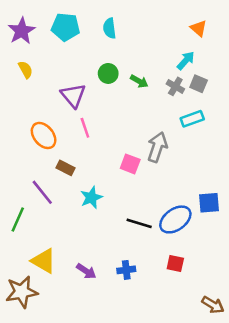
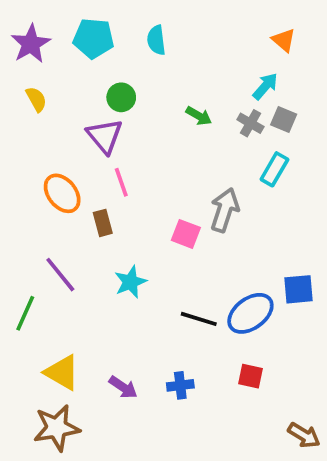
green circle: (108, 73) -> (121, 97), moved
cyan rectangle: (192, 119) -> (274, 169), turned -40
brown rectangle: (66, 168) -> (103, 223), moved, turned 48
brown star: (22, 292) -> (57, 428), moved

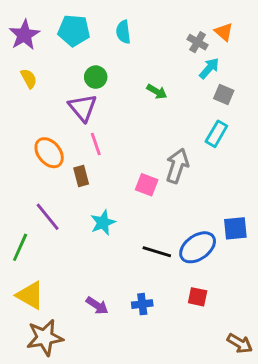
gray cross: (250, 123) -> (198, 42), moved
yellow triangle: (62, 372) -> (30, 295), moved

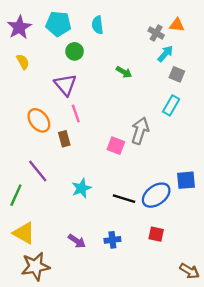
orange triangle: (224, 32) -> (177, 25), turned -35
green circle: (96, 77) -> (75, 51), moved
cyan star: (103, 223) -> (81, 188), moved

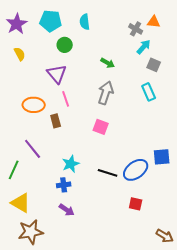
cyan rectangle: (171, 105) -> (149, 92), turned -54
orange ellipse: (39, 120) -> (34, 105), turned -50
gray arrow: (140, 131) -> (106, 93), moved
blue cross: (112, 240) -> (64, 185), moved

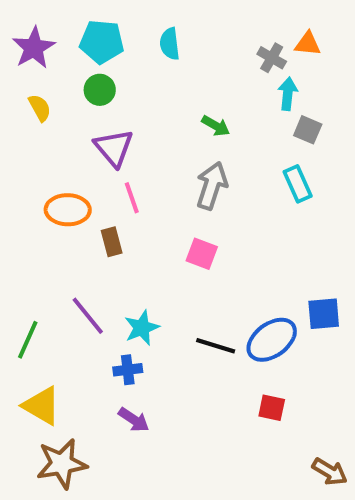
green circle: (65, 45) -> (100, 90), moved
cyan arrow: (144, 47) -> (288, 94), turned -35
purple line: (33, 149) -> (88, 316), moved

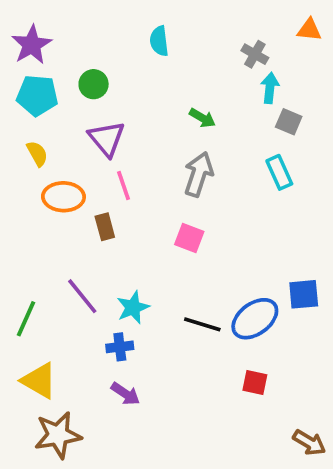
cyan pentagon: (102, 42) -> (37, 95), moved
orange triangle: (308, 44) -> (309, 30), moved
yellow semicircle: (40, 108) -> (37, 154), moved

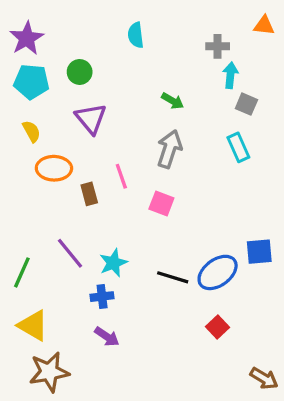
gray cross: (255, 54) -> (218, 46), turned -30
pink line: (124, 185) -> (121, 176), moved
red square: (255, 382) -> (218, 327), turned 35

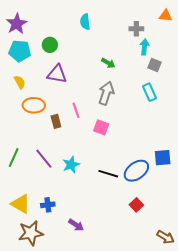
purple triangle: (91, 119) -> (57, 74), turned -40
green line: (22, 272) -> (14, 158), moved
blue cross: (102, 297) -> (48, 205), moved
purple arrow: (107, 337) -> (76, 225), moved

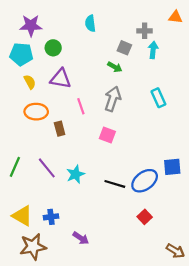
purple star: (17, 24) -> (31, 26), moved, turned 30
gray square: (154, 65) -> (124, 48), moved
yellow semicircle: (20, 82) -> (30, 82), moved
pink line: (76, 110) -> (81, 106), moved

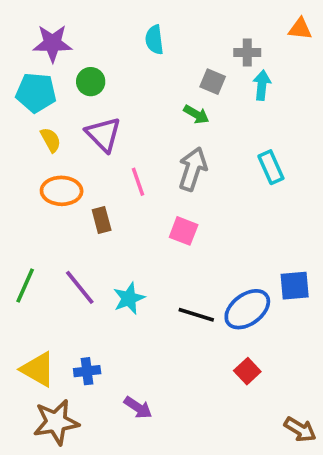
purple triangle: (61, 79) -> (103, 134), turned 35

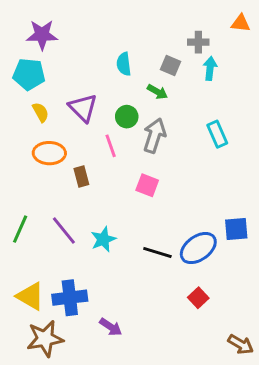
cyan semicircle: (154, 40) -> (124, 64), moved
green circle: (91, 82) -> (127, 117), moved
blue cross: (87, 371) -> (70, 298), size x1.6

